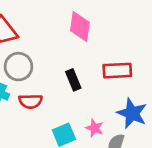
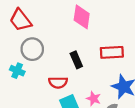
red semicircle: (31, 101) -> (58, 82), moved

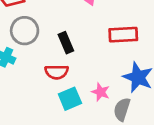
black rectangle: (76, 60) -> (66, 43), moved

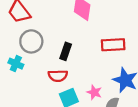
black rectangle: (66, 43) -> (66, 51), turned 42

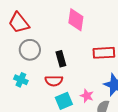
black rectangle: (66, 51) -> (61, 59), turned -35
cyan cross: (16, 64) -> (21, 80), moved

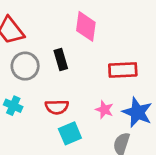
black rectangle: (61, 59) -> (61, 59), moved
pink star: (87, 96) -> (104, 110), moved

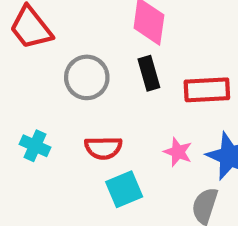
black rectangle: (61, 59) -> (149, 73), moved
gray circle: (25, 66) -> (87, 77), moved

